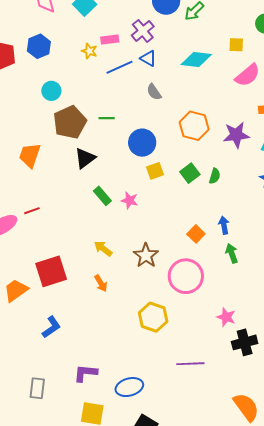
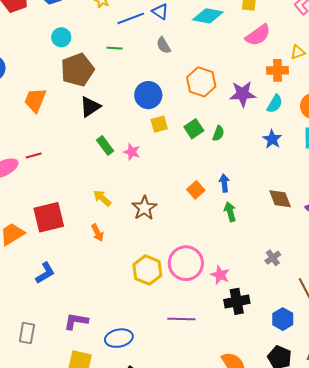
green line: (107, 118) -> (115, 48), moved
pink circle: (186, 276) -> (186, 263), moved

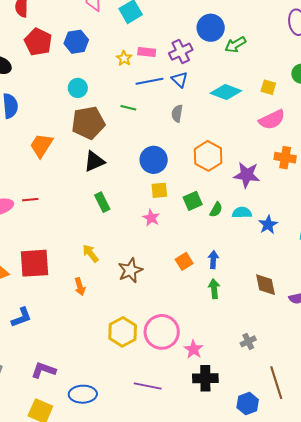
gray semicircle: (164, 45) -> (177, 113), turned 30
cyan semicircle: (275, 104) -> (242, 213), moved, turned -132
pink star: (132, 152) -> (151, 218), moved

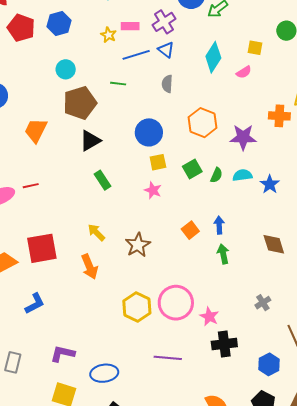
cyan diamond: (226, 92) -> (213, 57), turned -72
pink semicircle: (272, 120) -> (244, 72), moved, size x0.6
orange arrow: (80, 287) -> (90, 267), size x1.4

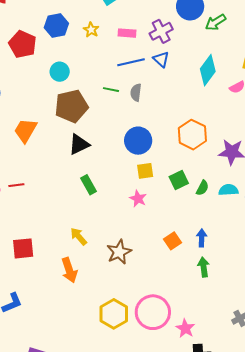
red pentagon: (21, 28) -> (23, 44), moved
yellow star: (108, 35) -> (91, 30), moved
gray semicircle: (167, 84) -> (136, 92), moved
red square: (42, 248) -> (23, 248), size x0.7

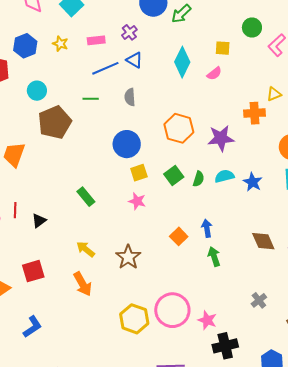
purple cross: (161, 31) -> (129, 32), size x0.7
gray semicircle: (136, 92) -> (130, 97), moved
black triangle: (79, 144) -> (39, 221), moved, size x0.7
red line: (16, 185) -> (15, 210), turned -70

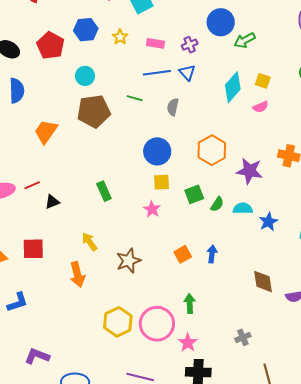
yellow square: (223, 48) -> (263, 81), moved
red line: (15, 210) -> (32, 185), turned 49
green arrow: (214, 257) -> (190, 304), moved

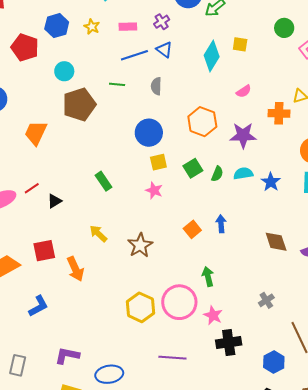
pink semicircle: (261, 107) -> (244, 91), moved
orange arrow: (77, 274) -> (75, 269), moved

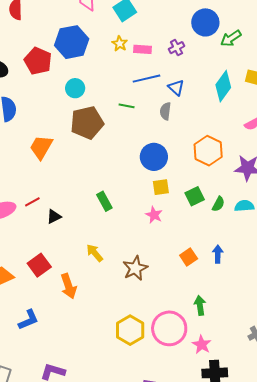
blue hexagon: (57, 26) -> (72, 42), size x1.4
yellow star: (92, 27) -> (120, 44), moved
blue triangle: (164, 50) -> (176, 88), moved
red square: (44, 251) -> (39, 265), turned -30

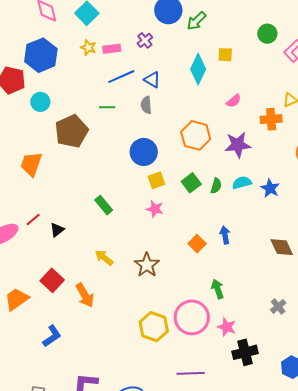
cyan circle: (75, 88) -> (40, 102), moved

